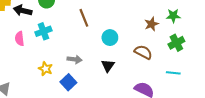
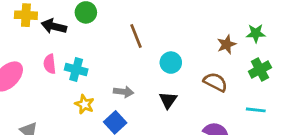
cyan cross: (43, 31) -> (76, 70), moved, turned 35

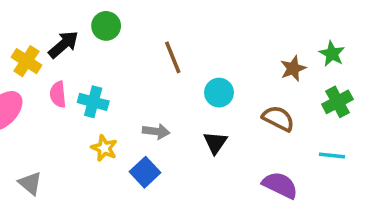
yellow cross: (26, 15) -> (26, 61), moved, turned 30
black arrow: (54, 26) -> (64, 44), turned 125
green star: (256, 33) -> (332, 54), turned 30

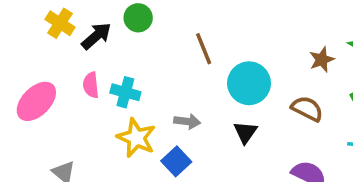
yellow cross: (26, 61) -> (60, 23), moved
cyan circle: (219, 93) -> (249, 83), size x1.5
yellow star: (104, 148) -> (136, 138), size x1.5

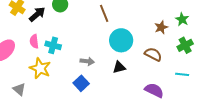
brown line: (204, 49) -> (104, 13), moved
black triangle: (245, 132) -> (119, 67), turned 40
yellow star: (136, 138) -> (40, 68), moved

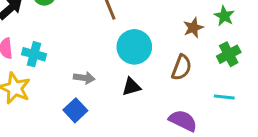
brown semicircle: (153, 54) -> (181, 68), turned 84

